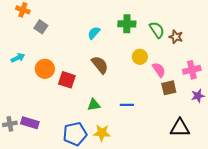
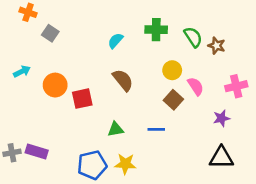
red square: (67, 80) -> (82, 99), turned -30
brown square: (169, 88) -> (173, 100), moved, turned -35
purple star: (198, 96) -> (221, 118), moved

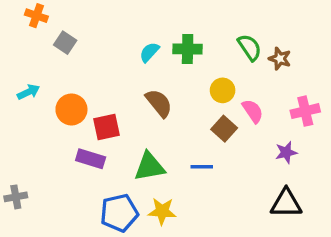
green cross: (156, 30) -> (188, 49), moved
green triangle: (116, 129) -> (149, 167), size x1.5
purple rectangle: (37, 152) -> (91, 159), moved

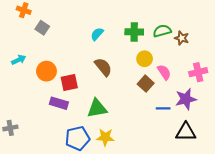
green semicircle: (250, 47) -> (162, 31), turned -72
green cross: (188, 49) -> (134, 32), moved
purple star: (286, 152) -> (186, 99), size x1.5
blue line: (202, 167) -> (163, 108), moved

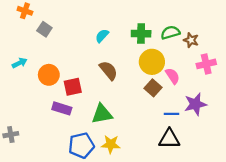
yellow circle: (145, 59) -> (152, 62), size x1.5
pink cross: (198, 72) -> (206, 64), moved
black triangle: (186, 132) -> (169, 139), moved

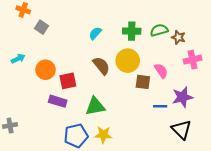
yellow circle: (152, 62) -> (128, 61), moved
brown square: (153, 88) -> (143, 82), turned -35
black triangle: (169, 139) -> (181, 130), moved, turned 45

